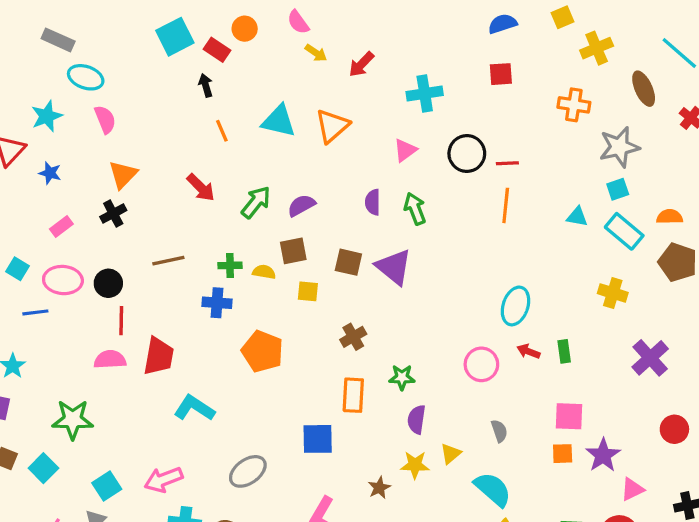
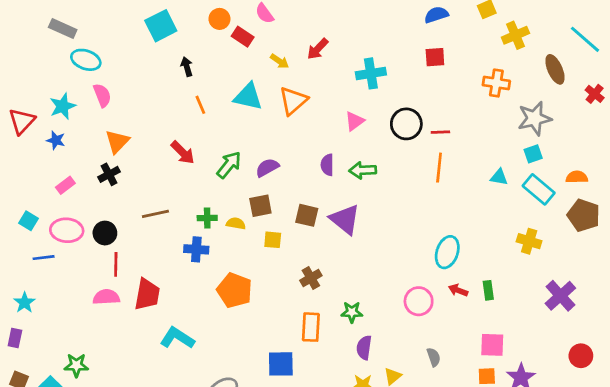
red rectangle: (217, 50) -> (243, 37), moved
yellow arrow: (316, 53) -> (279, 61), moved
cyan star: (47, 116) -> (63, 106), moved
green arrow: (415, 209) -> (363, 170), turned -72
green star: (73, 420) -> (76, 365), moved, size x0.7

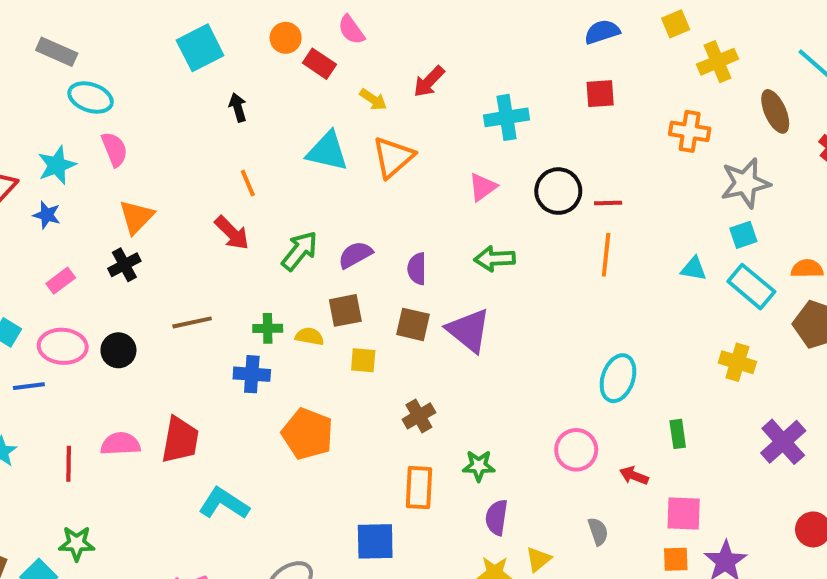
orange line: (200, 105) -> (248, 183), moved
purple semicircle: (327, 165) -> (417, 269), moved
red line: (116, 264) -> (69, 464), moved
red arrow: (458, 290) -> (634, 476), moved

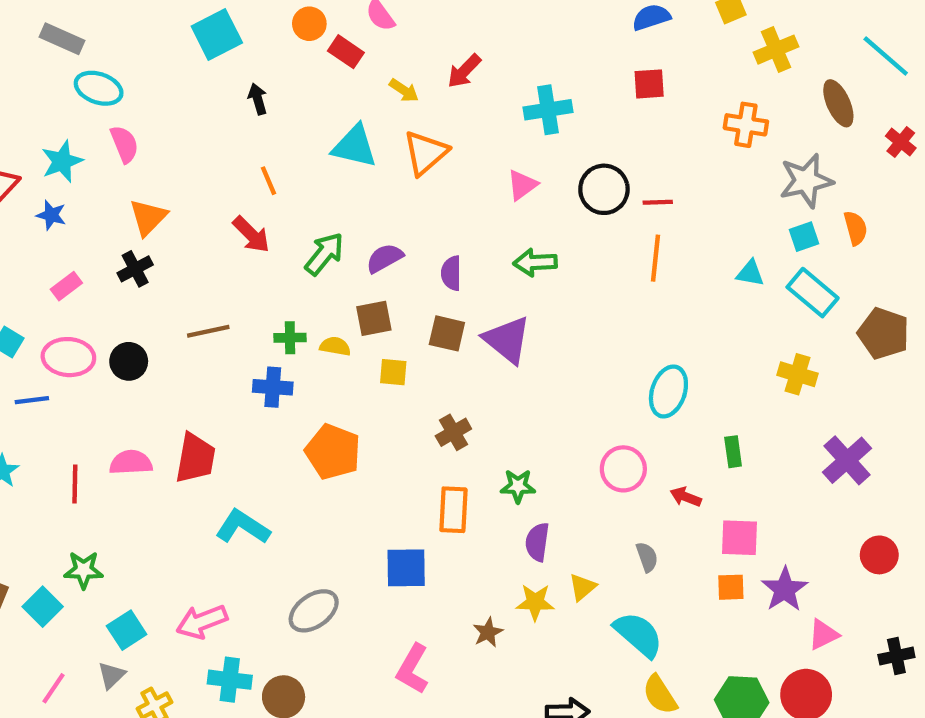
orange semicircle: (807, 269) -> (856, 228), moved, turned 76

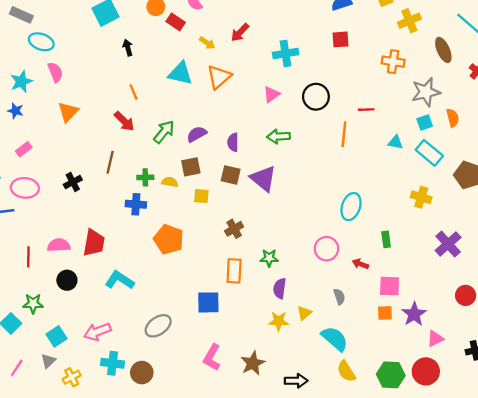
red line: (658, 202) -> (366, 110), moved
black cross: (135, 269) -> (73, 182), moved
brown line: (208, 331) -> (110, 162), moved, turned -65
black circle: (129, 361) -> (67, 280), moved
brown star: (488, 632) -> (253, 363), moved, size x1.5

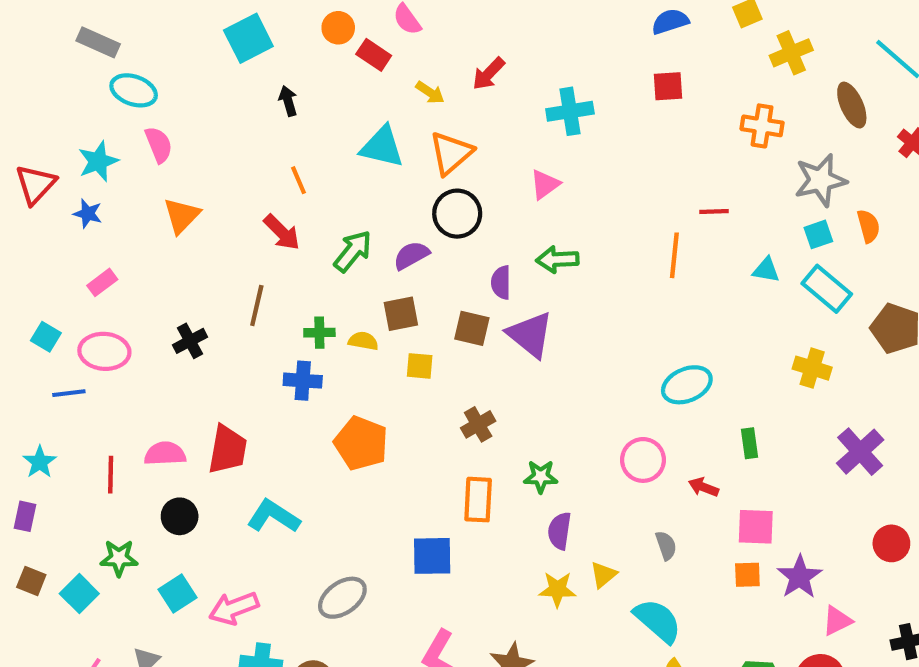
black circle: (316, 97) -> (457, 214), moved
purple semicircle: (233, 142) -> (501, 282), moved
cyan ellipse: (351, 207) -> (687, 385), turned 48
cyan square: (56, 336) -> (177, 594), moved

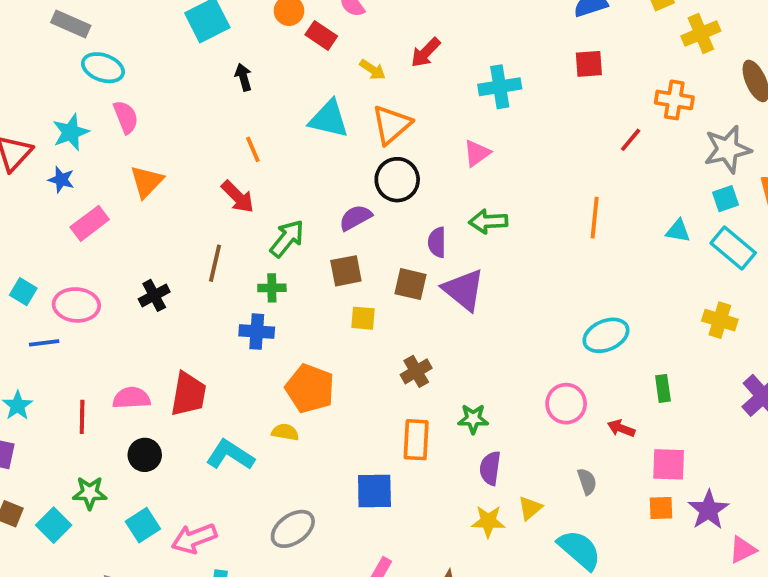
red line: (714, 211) -> (631, 140), moved, turned -48
green arrow: (353, 251) -> (287, 239), moved
pink rectangle: (102, 282) -> (90, 223), moved, size x1.4
yellow semicircle: (363, 341) -> (285, 432), moved

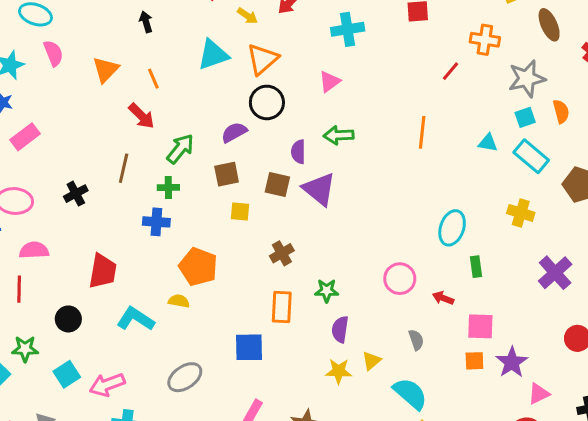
cyan triangle: (329, 119) -> (213, 55), turned -32
orange triangle: (147, 182) -> (106, 70), moved
cyan ellipse: (606, 335) -> (452, 228), moved, turned -48
pink semicircle: (131, 398) -> (34, 250), moved

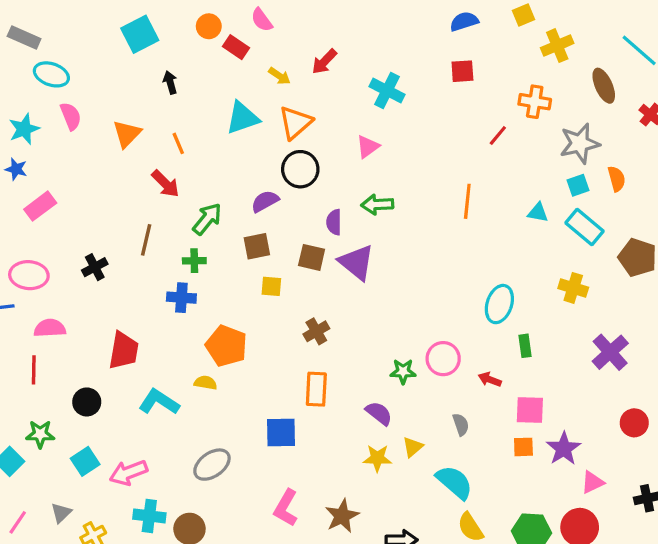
cyan cross: (348, 29) -> (387, 90), turned 36
green star: (327, 291) -> (403, 371), moved
purple semicircle: (340, 329) -> (379, 413), turned 120

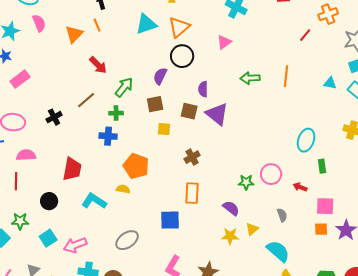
orange cross: (535, 102) -> (328, 14), turned -30
orange line: (178, 143) -> (97, 25), moved
purple semicircle: (265, 201) -> (160, 76), turned -36
green arrow: (377, 204) -> (250, 78), moved
brown line: (146, 240) -> (86, 100), turned 36

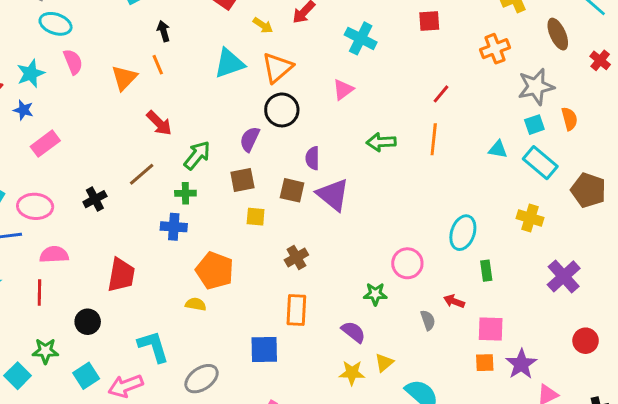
red line: (305, 35) -> (441, 94), moved
pink circle: (271, 174) -> (407, 263), moved
cyan L-shape: (94, 201) -> (153, 347), moved, turned 40
gray semicircle: (282, 215) -> (428, 320), moved

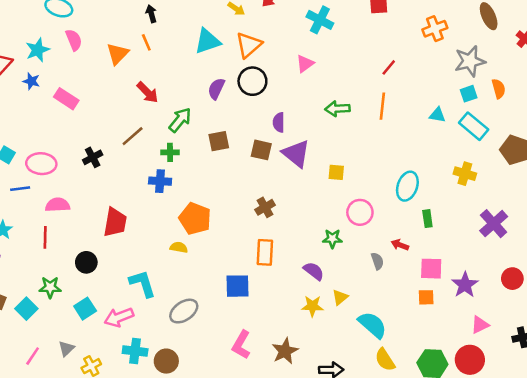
purple semicircle: (250, 139) -> (216, 89), moved
pink rectangle: (45, 144) -> (66, 99), moved, turned 70
yellow square: (256, 217) -> (336, 172), moved
purple star: (521, 364) -> (465, 285), moved

